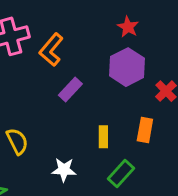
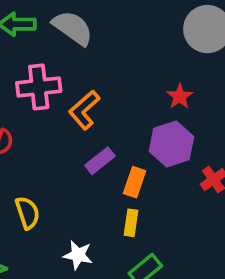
orange rectangle: (145, 130) -> (135, 182), moved

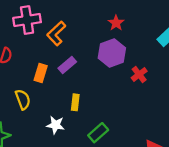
orange rectangle: (135, 182) -> (41, 73), moved
yellow rectangle: (131, 223) -> (75, 102), moved

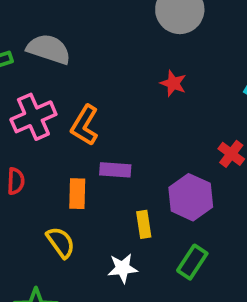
purple hexagon: (112, 53) -> (191, 197), moved
purple rectangle: (67, 65) -> (115, 170), turned 60

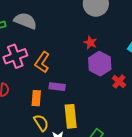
purple hexagon: (191, 197) -> (100, 64), moved
yellow rectangle: (144, 224) -> (71, 116), size x1.6
yellow semicircle: (61, 242) -> (41, 123), moved

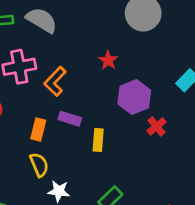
red star: (90, 43) -> (108, 60), moved
yellow rectangle: (71, 116) -> (98, 140), moved, size x0.7

